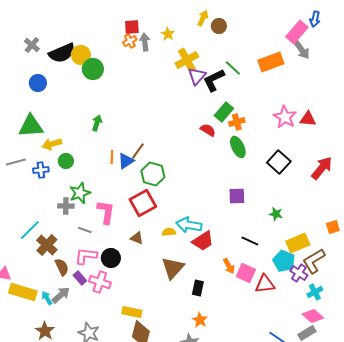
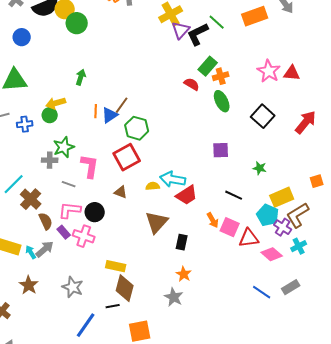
yellow arrow: (52, 144) -> (56, 103), moved
pink diamond: (313, 316) -> (272, 254), moved

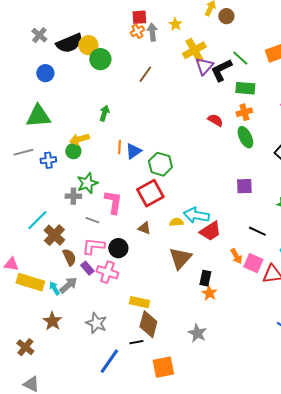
green rectangle: (208, 66) -> (245, 88), moved, turned 54
brown line: (122, 105) -> (145, 74), moved
orange star: (184, 274) -> (209, 293), moved

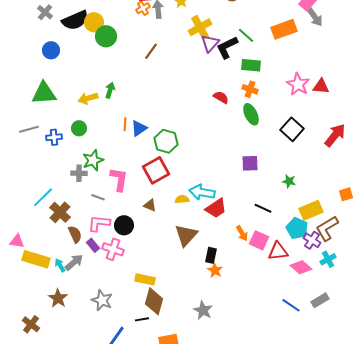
orange cross: (244, 112) -> (250, 89), turned 35
yellow arrow: (79, 139) -> (88, 98), moved

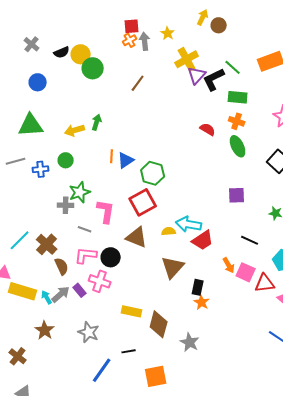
black semicircle: (75, 20) -> (62, 52), size x0.6
cyan line: (43, 197) -> (20, 240), moved
brown triangle: (150, 205) -> (137, 237), size x1.6
purple rectangle: (93, 245) -> (80, 290), moved
brown diamond: (154, 301) -> (159, 324), moved

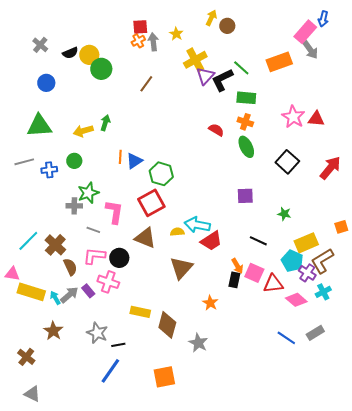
black rectangle: (198, 287) -> (234, 280), moved
black line: (129, 351) -> (118, 345), moved

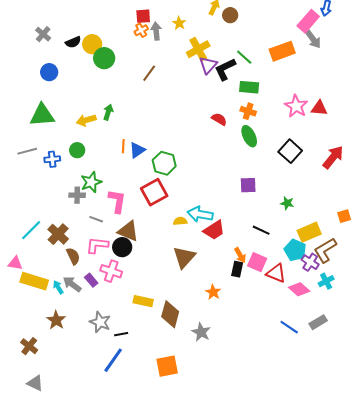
brown triangle: (145, 238) -> (128, 231), moved
red triangle: (273, 284) -> (276, 273), turned 30
gray arrow: (69, 295) -> (72, 284), turned -102

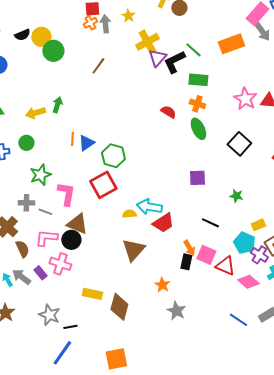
gray cross: (77, 195) -> (26, 203), moved
yellow rectangle: (309, 232) -> (258, 225), size x0.6
gray star: (201, 332) -> (176, 311), moved

